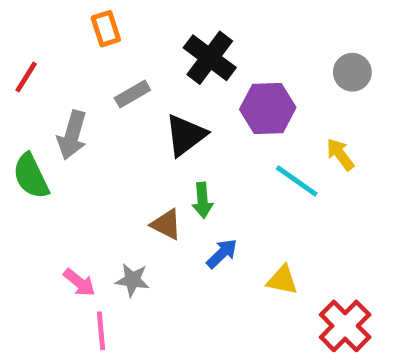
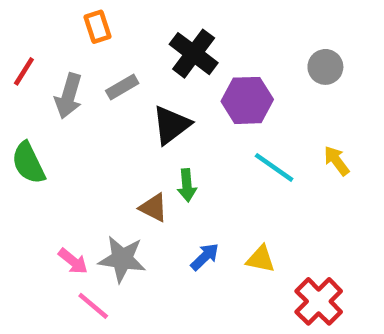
gray arrow: (72, 135) -> (69, 96), moved
yellow arrow: (340, 154) -> (337, 161), moved
blue arrow: (222, 253) -> (205, 257), moved
gray star: (132, 280) -> (122, 259), size x1.5
pink line: (101, 331) -> (93, 306), turned -45

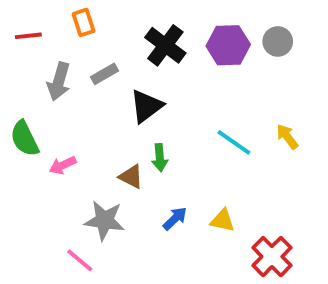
gray circle: (325, 67) -> (278, 41), moved
red line: (24, 71) -> (28, 36), moved, turned 52
purple hexagon: (247, 100) -> (228, 45), moved
pink arrow: (73, 261) -> (63, 165), moved, turned 116

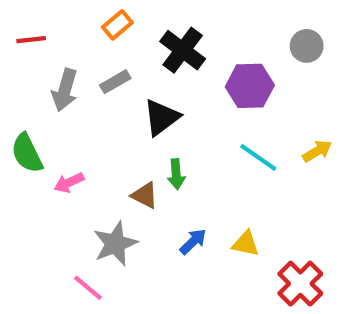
orange rectangle: (84, 22) -> (117, 25), moved, turned 68
purple hexagon: (228, 45) -> (250, 86), moved
yellow arrow: (287, 137) -> (317, 151), turned 96
gray star: (104, 220) -> (115, 244), turned -30

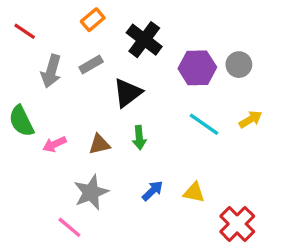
red line: (31, 40) -> (25, 31), turned 40
gray circle: (307, 46) -> (239, 65), moved
brown triangle: (145, 195) -> (99, 144), moved, turned -40

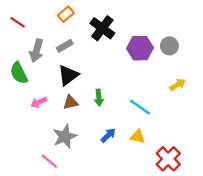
black triangle: (128, 93) -> (68, 75), moved
green semicircle: (21, 121) -> (19, 73), moved
cyan line: (204, 124) -> (140, 107), moved

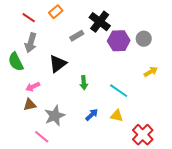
red line: (18, 22) -> (29, 18), moved
black cross: (102, 28) -> (100, 22), moved
gray rectangle: (65, 46) -> (77, 36), moved
brown triangle: (71, 102) -> (30, 105), moved

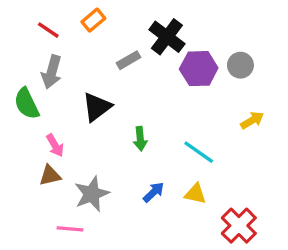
pink arrow: (33, 87) -> (55, 145), turned -96
pink line: (42, 137) -> (70, 229), turned -35

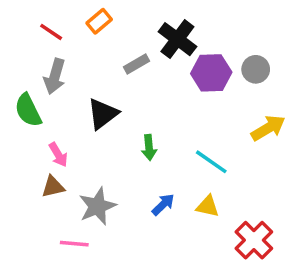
yellow arrow: (252, 120) -> (268, 128), size x1.4

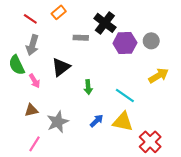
gray rectangle: (137, 64) -> (81, 38), turned 32
pink arrow: (58, 155) -> (34, 81), moved
yellow triangle: (208, 206) -> (123, 122), size x1.5
pink line: (74, 244) -> (34, 144), moved, turned -63

